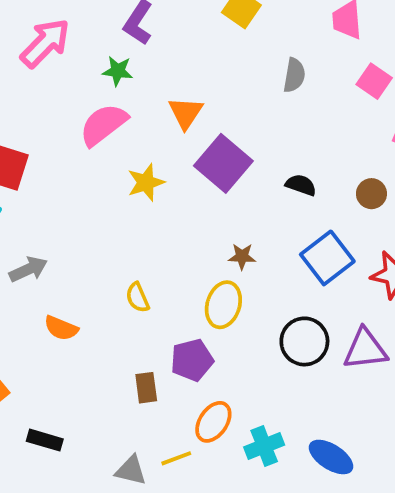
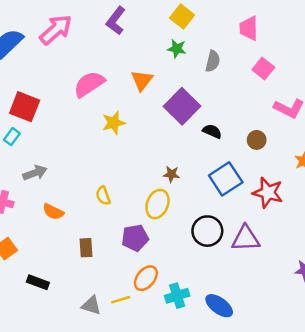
green star: (118, 71) -> (177, 49), moved
purple square: (223, 163) -> (182, 106), moved
brown rectangle: (146, 388) -> (86, 248), moved

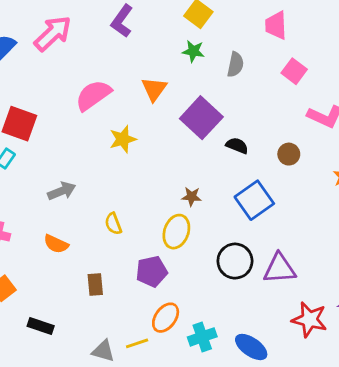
gray arrow: (35, 173) -> (62, 191), moved
red star: (268, 193) -> (309, 320), moved

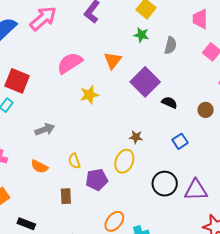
blue square: (254, 200) -> (180, 141), size x0.6
yellow semicircle: (113, 224) -> (74, 161), moved
purple pentagon: (152, 271) -> (97, 180), moved

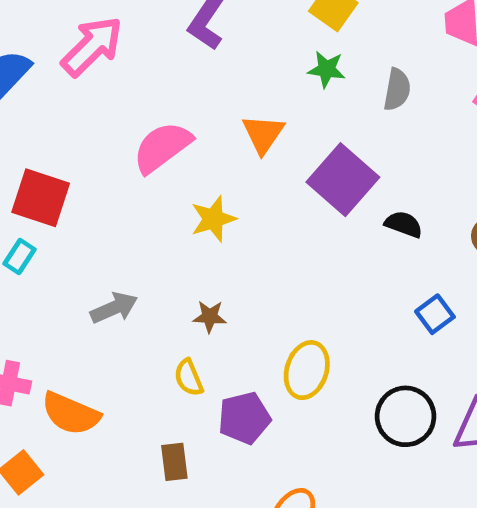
brown star: (136, 137) -> (210, 316), moved
orange semicircle: (39, 167) -> (71, 414), moved, size x1.4

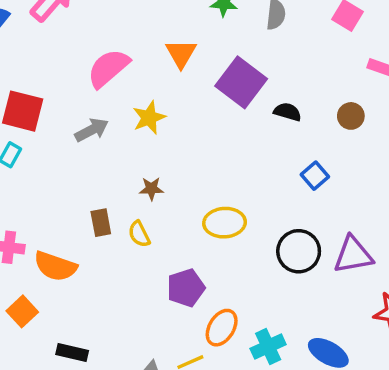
gray arrow: (114, 308) -> (92, 130), moved
yellow ellipse: (307, 370) -> (225, 223), turned 72
purple pentagon: (244, 418) -> (186, 288), moved
brown rectangle: (174, 462) -> (101, 223), moved

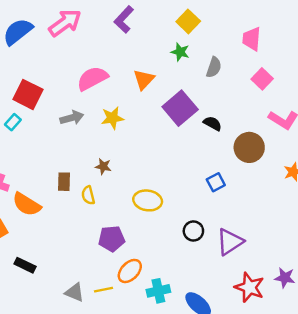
black semicircle: (287, 112) -> (213, 123), moved
brown circle: (351, 116) -> (249, 147), size x1.6
black circle: (299, 251) -> (193, 231), size x0.7
purple triangle: (353, 255) -> (230, 242), turned -36

